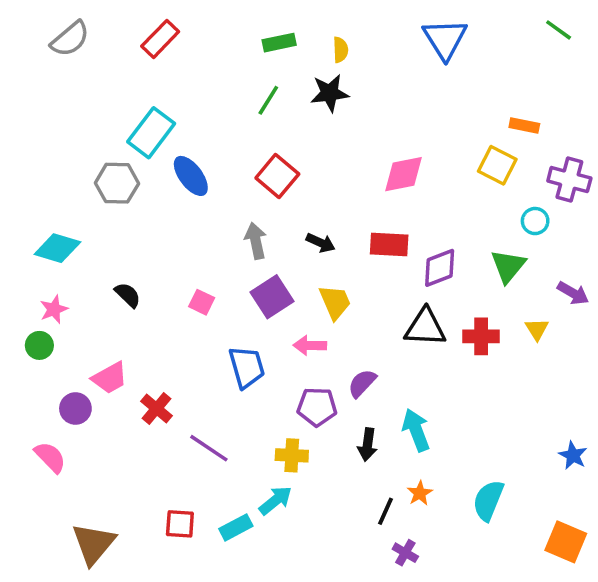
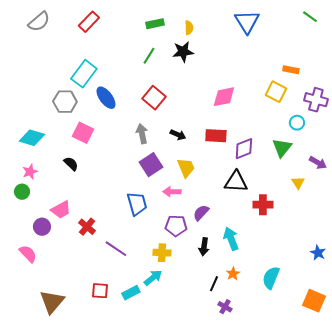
pink square: (202, 302) -> (83, 133), moved, size x1.5
red cross: (481, 336) -> (263, 205), moved

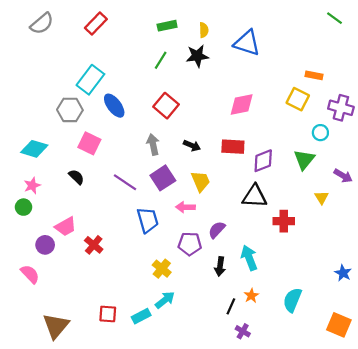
blue triangle: (247, 22) -> (247, 43), moved, turned -40
purple line: (116, 249) -> (125, 182), moved
yellow cross: (162, 253) -> (162, 269), moved, turned 36

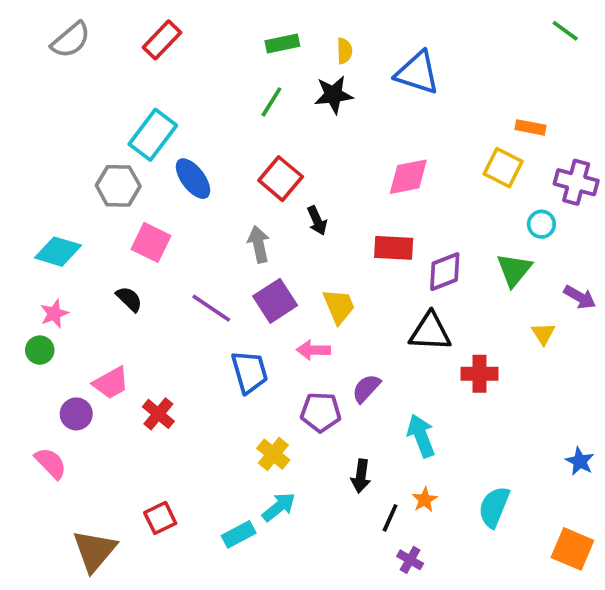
black arrow: (192, 146) -> (317, 221), moved, turned 42
black arrow: (220, 266) -> (361, 476), moved
red square: (108, 314) -> (160, 518), moved, turned -30

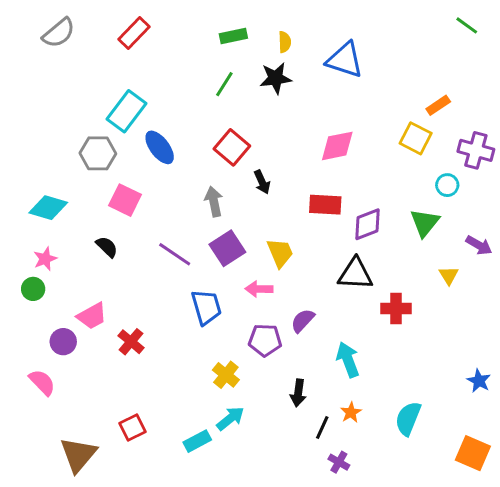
orange rectangle: (531, 127) -> (438, 105), turned -45

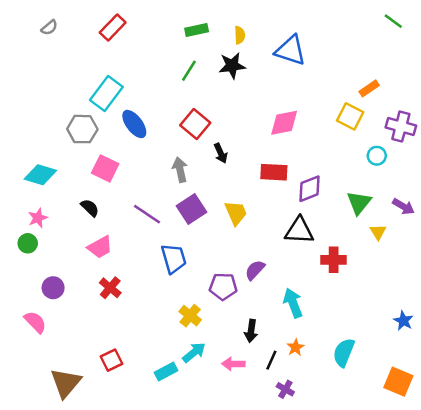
gray semicircle: (59, 33) -> (49, 28), size x0.6
green triangle: (425, 223) -> (359, 203), moved
pink arrow: (259, 289) -> (233, 364), moved
pink trapezoid: (92, 316) -> (100, 247), moved

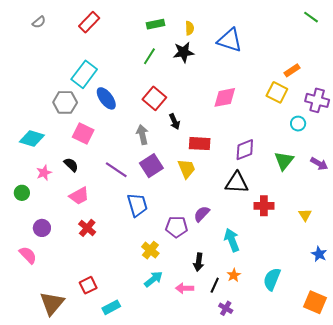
red rectangle: (274, 172) -> (200, 144), moved
pink star: (38, 218) -> (44, 173), moved
yellow triangle: (378, 232) -> (305, 215), moved
cyan rectangle: (166, 372) -> (111, 307), moved

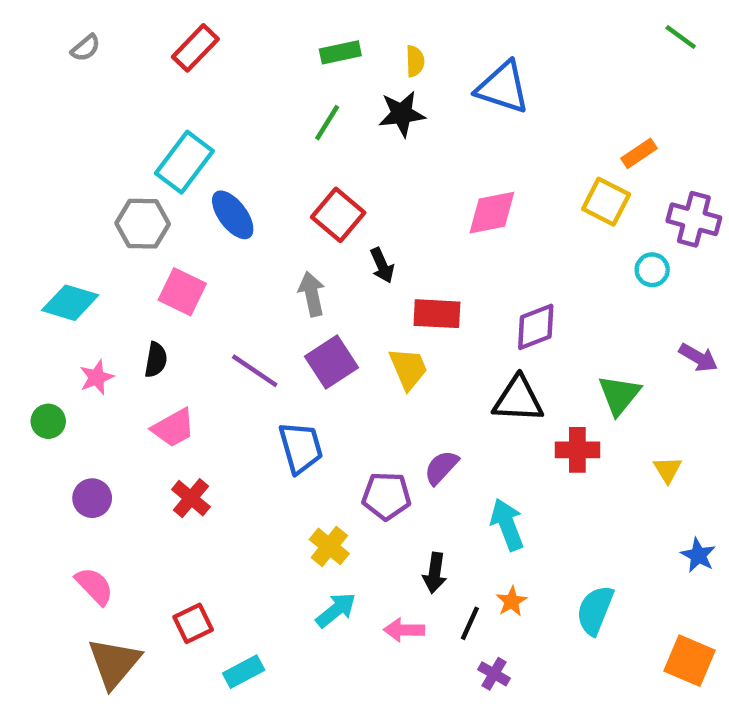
green triangle: (284, 161) -> (619, 395), moved
black semicircle: (71, 165) -> (156, 360), turned 56
pink semicircle: (28, 255) -> (94, 586), moved

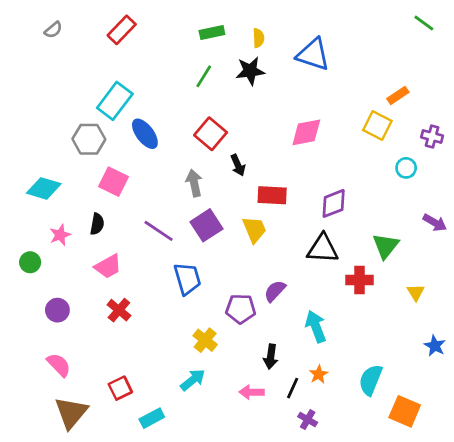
purple cross: (694, 219) -> (432, 136), size x0.7
cyan arrow: (336, 610) -> (193, 380), moved
orange square: (689, 661) -> (405, 411), moved

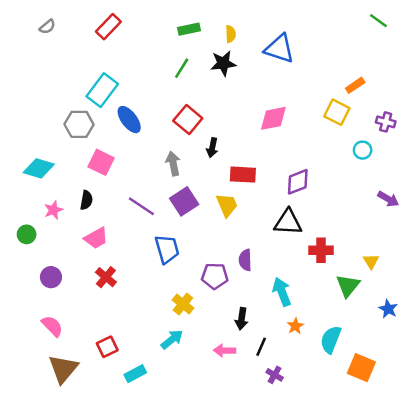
black arrow: (238, 165) -> (212, 148), turned 36
green triangle: (386, 246) -> (348, 286), moved
purple semicircle: (275, 291) -> (245, 260), turned -45
orange star: (319, 374) -> (295, 326), moved

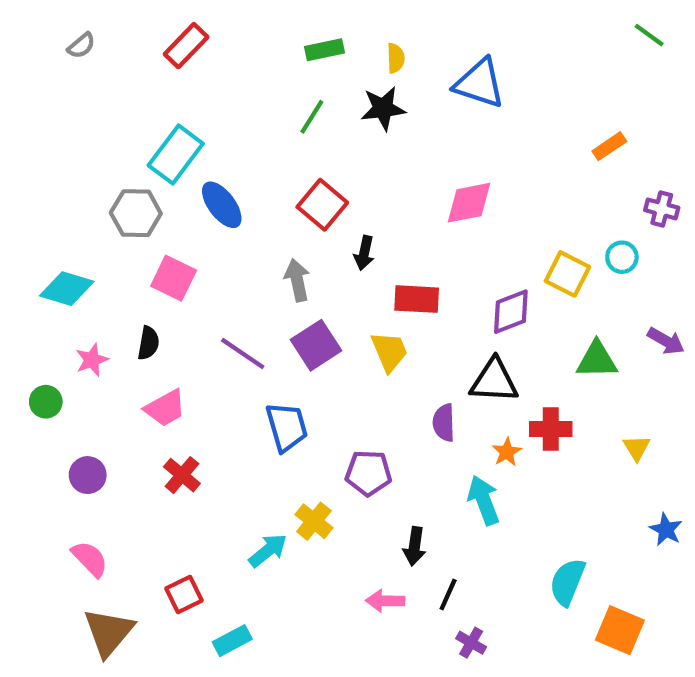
yellow square: (337, 112) -> (567, 274), moved
purple semicircle: (245, 260) -> (444, 423), moved
green triangle: (348, 286) -> (597, 360), moved, turned 50
orange star: (295, 326) -> (507, 452), moved
cyan arrow: (172, 339) -> (268, 550), moved

